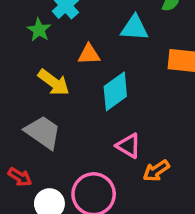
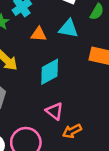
orange triangle: (89, 54) -> (39, 34), moved

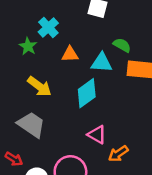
green semicircle: (97, 12) -> (122, 45), moved, turned -84
cyan triangle: (68, 29) -> (102, 63), moved

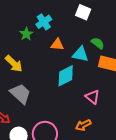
yellow arrow: (39, 86) -> (14, 64), moved
pink triangle: (97, 135) -> (92, 97), moved

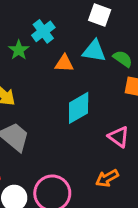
cyan triangle: (80, 54) -> (94, 51), moved

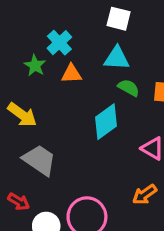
green semicircle: (123, 59) -> (129, 88), moved
orange triangle: (64, 63) -> (71, 74), moved

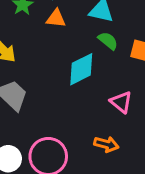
orange arrow: (145, 194) -> (106, 144), turned -140

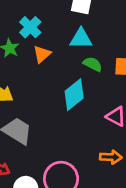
orange triangle: (56, 19) -> (42, 54), turned -36

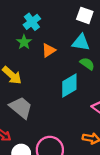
cyan cross: (30, 27) -> (32, 22), moved

